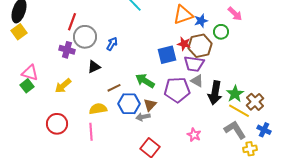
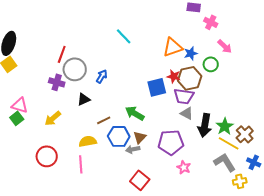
purple pentagon: (177, 90) -> (171, 142), moved

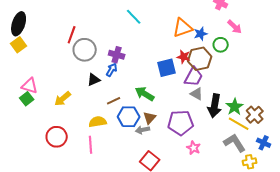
blue arrow: (102, 76) -> (112, 70), moved
purple cross: (57, 82) -> (117, 55), moved
purple trapezoid: (184, 96) -> (194, 77), turned -70

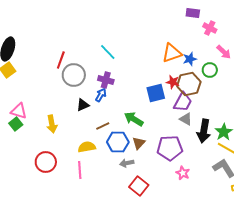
cyan line: (134, 17) -> (108, 52), moved
yellow arrow: (63, 99) -> (52, 124), turned -60
gray arrow: (143, 130) -> (127, 163), moved

